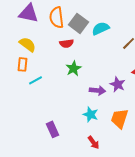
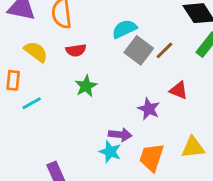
gray square: (79, 23) -> (139, 50), moved
yellow semicircle: (28, 44) -> (36, 52), moved
purple arrow: (98, 90) -> (120, 135), moved

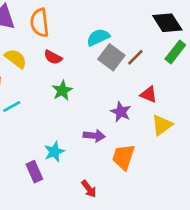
red semicircle: (76, 50) -> (53, 57), turned 36
yellow triangle: (193, 147) -> (162, 125), moved, turned -30
cyan star: (110, 152) -> (54, 152), moved, turned 30

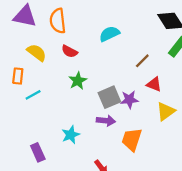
gray square: (111, 57) -> (109, 97), moved, turned 30
brown line: (135, 57) -> (142, 61), moved
purple star: (121, 112) -> (129, 100), turned -30
purple rectangle: (34, 172) -> (38, 152), moved

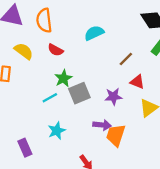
cyan line: (33, 95) -> (50, 98), moved
gray square: (109, 97) -> (79, 93), moved
purple arrow: (106, 121) -> (102, 125), moved

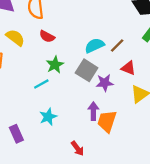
cyan semicircle: (94, 33) -> (94, 45), moved
gray square: (79, 93) -> (87, 70), moved, turned -35
purple arrow: (102, 125) -> (93, 111), turned -96

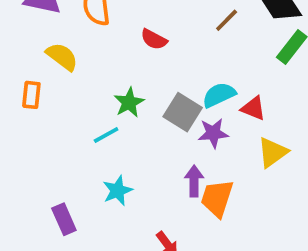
red semicircle: (47, 36) -> (154, 39), moved
cyan semicircle: (94, 45) -> (219, 95), moved
brown line: (117, 45) -> (227, 20), moved

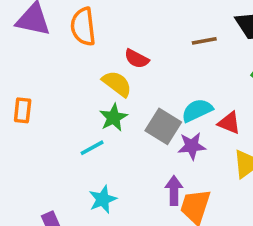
brown line: (227, 20) -> (204, 41), turned 35
yellow semicircle: (62, 57) -> (117, 84), moved

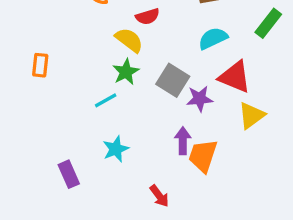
red semicircle: (137, 59) -> (148, 17), turned -45
cyan semicircle: (197, 110) -> (213, 38), moved
red triangle: (229, 123) -> (235, 77), size x1.5

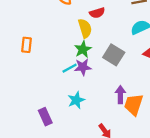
yellow semicircle: (129, 40) -> (85, 28), turned 36
purple star: (200, 99) -> (83, 67), moved

